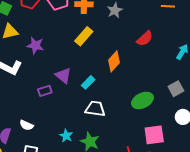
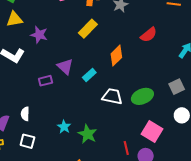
white trapezoid: (95, 109) -> (112, 96), moved
white semicircle: (26, 125) -> (25, 114), turned 64
pink square: (154, 135) -> (152, 131), turned 35

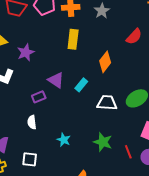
yellow rectangle: (88, 29) -> (73, 39), turned -30
purple star: (39, 35) -> (26, 52), turned -30
white semicircle: (25, 114) -> (32, 122), moved
green star: (87, 134) -> (103, 142), moved

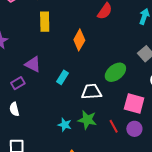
cyan rectangle: (81, 85) -> (63, 77), moved
white trapezoid: (107, 103) -> (91, 92), moved
cyan star: (64, 140) -> (65, 125), moved

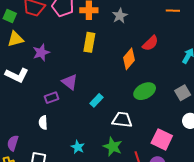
orange diamond: (79, 40) -> (129, 59), moved
green ellipse: (115, 72) -> (145, 91), moved
cyan star: (65, 125) -> (78, 147), moved

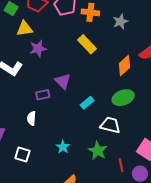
yellow triangle: (15, 39) -> (25, 29), moved
yellow rectangle: (89, 42) -> (87, 44), turned -60
green ellipse: (145, 91) -> (123, 98), moved

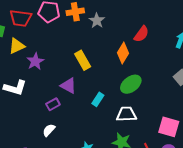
gray star: (120, 22) -> (97, 21), moved
yellow rectangle: (87, 44) -> (83, 60), moved, turned 30
white semicircle: (31, 118) -> (49, 130), turned 56

